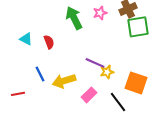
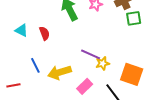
green square: (138, 27) -> (134, 18), size x0.7

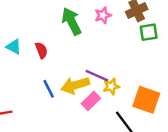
blue line: (35, 65) -> (49, 89), moved
yellow arrow: (59, 72) -> (75, 85), moved
pink rectangle: (85, 86) -> (91, 101), moved

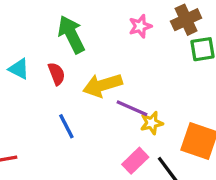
green arrow: (71, 21) -> (71, 34), moved
yellow arrow: (75, 85) -> (102, 85), moved
pink rectangle: (91, 101) -> (135, 161), moved

